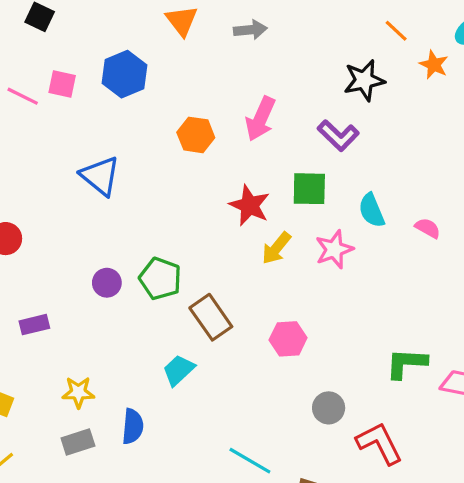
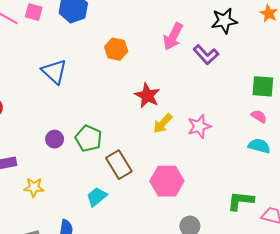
pink arrow: (261, 119) -> (173, 37), moved
green square: (309, 189) -> (263, 86), moved
cyan semicircle: (372, 210) -> (259, 146), moved, turned 125
pink hexagon: (288, 339) -> (167, 181), size x1.4
yellow star: (78, 392) -> (34, 187), moved

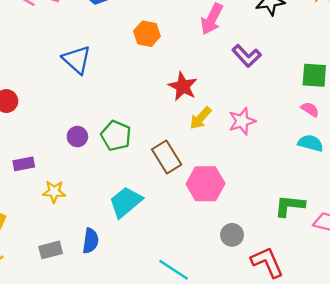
purple L-shape: (206, 55) -> (247, 56), moved
brown rectangle: (119, 165) -> (167, 157), moved
cyan trapezoid: (97, 197) -> (126, 202), size x1.4

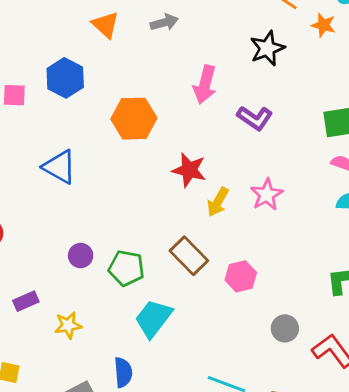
orange hexagon: (147, 34) -> (134, 119), size x1.4
green pentagon: (116, 136) -> (126, 268), moved
pink hexagon: (205, 184) -> (241, 276), size x0.7

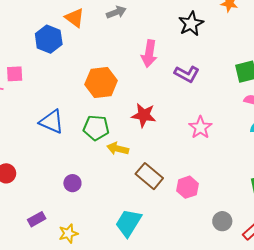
blue hexagon: (65, 78) -> (49, 39), moved
yellow arrow: (218, 202) -> (118, 149), moved, turned 80
green pentagon: (126, 268) -> (96, 128), moved

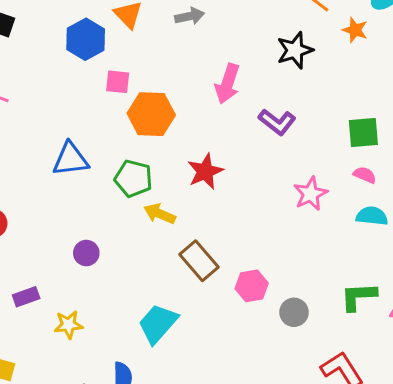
pink square: (15, 74) -> (118, 82), moved
red star: (144, 115) -> (205, 171), turned 30
blue triangle: (52, 122) -> (71, 159), turned -40
pink star: (200, 127) -> (311, 194), moved
gray circle: (222, 221) -> (294, 312), moved

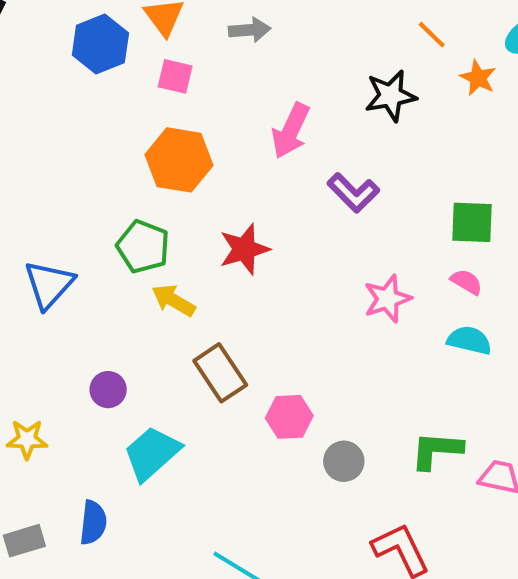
pink square: (118, 82) -> (175, 76), moved
blue triangle: (71, 159) -> (49, 284), moved, turned -48
purple circle: (86, 253) -> (108, 390), moved

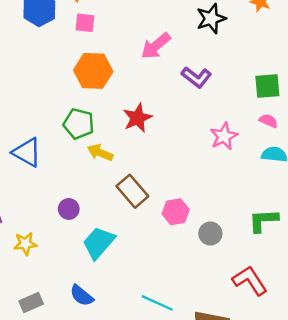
pink arrow: (291, 131) -> (156, 46), turned 32
blue triangle: (49, 284) -> (27, 152), turned -36
blue semicircle: (93, 523) -> (82, 296), moved, turned 130

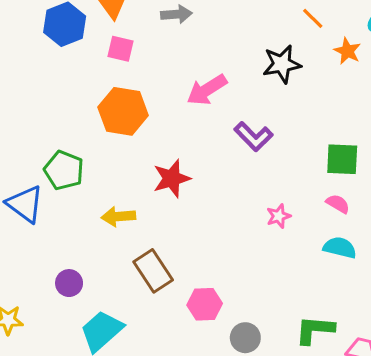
green pentagon: (79, 124) -> (64, 170), moved
pink star: (224, 136) -> (279, 216), size x0.7
yellow arrow: (100, 153) -> (118, 217), turned -35

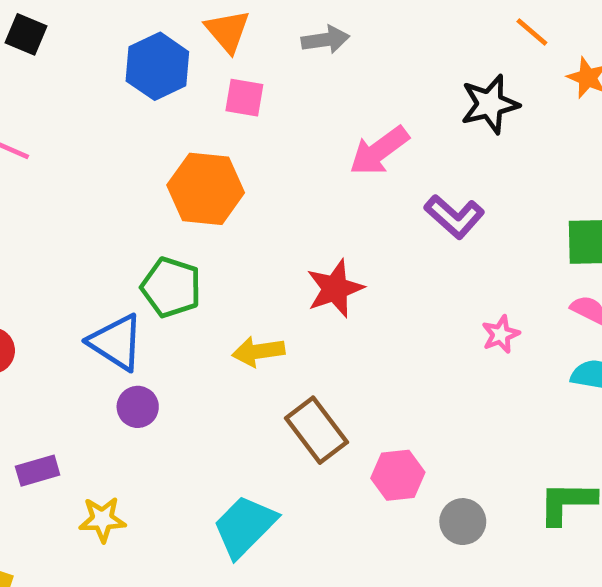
orange hexagon: (123, 111) -> (206, 189), moved
purple circle: (69, 283) -> (138, 407), moved

